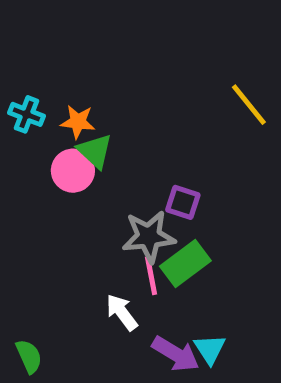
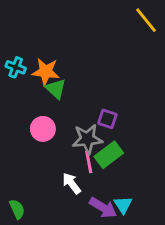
yellow line: (249, 105) -> (146, 20), moved
orange star: (78, 122) -> (46, 72), size x1.4
pink circle: (73, 171) -> (43, 129), moved

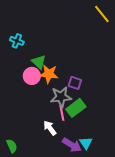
cyan cross: (16, 67) -> (17, 41), moved
orange star: (46, 72) -> (49, 74), moved
pink circle: (43, 129) -> (32, 76), moved

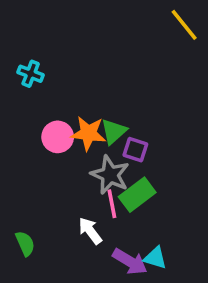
green triangle: (39, 62) -> (114, 131), moved, turned 35
gray star: (61, 97) -> (110, 175), turned 30
cyan triangle: (86, 143) -> (155, 258), turned -40
green semicircle: (12, 146) -> (25, 243), moved

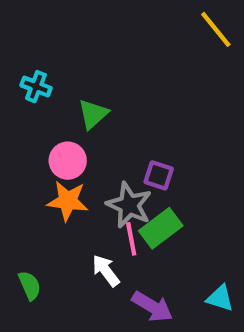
green triangle: (114, 131) -> (93, 114), moved
orange star: (88, 133) -> (68, 201), moved
cyan triangle: (155, 258) -> (220, 298), moved

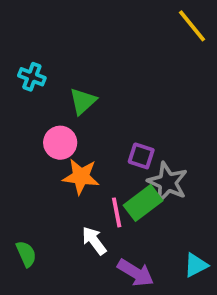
orange star: (68, 201) -> (81, 177), moved
gray star: (129, 205) -> (168, 182), moved
cyan triangle: (220, 298) -> (196, 265), turned -44

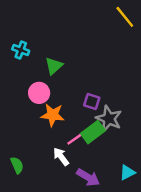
pink line: (117, 212) -> (76, 138), turned 66

